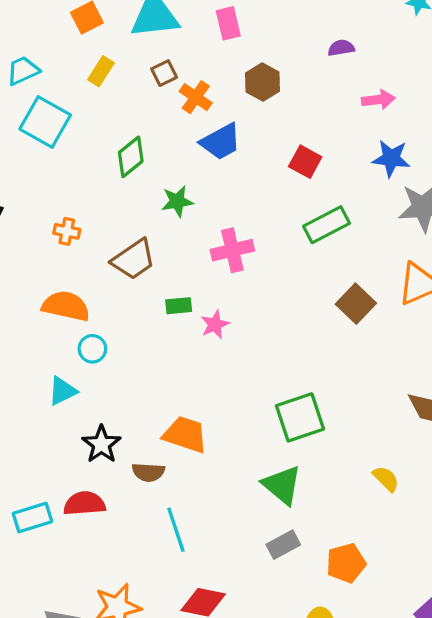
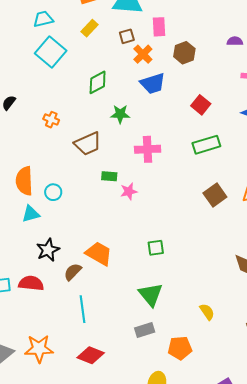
pink rectangle: (228, 23) -> (159, 27), moved
orange semicircle: (66, 306) -> (24, 181), moved, turned -116
green square: (300, 417) -> (156, 248), moved, size x0.6
brown semicircle: (148, 472) -> (73, 272), turned 120
yellow semicircle: (386, 479) -> (207, 312), moved

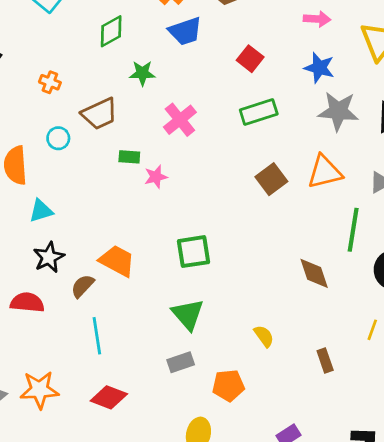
pink cross: (148, 149) -> (180, 120), turned -35
cyan circle: (53, 192) -> (58, 138), moved
cyan triangle: (31, 214) -> (41, 211), moved
green square: (156, 248) -> (193, 252), size x1.5

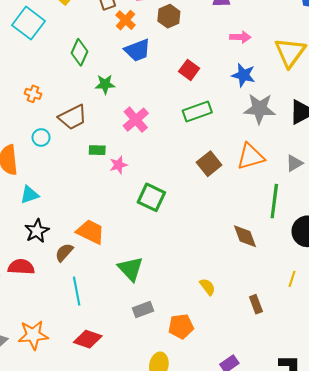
green diamond: (111, 31) -> (79, 52), turned -35
green square: (193, 252) -> (151, 197), moved, turned 36
green triangle: (188, 314) -> (131, 269), moved

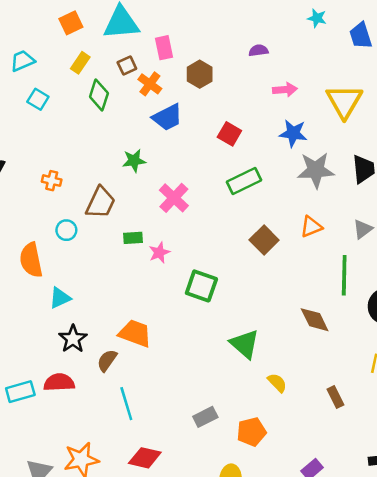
cyan square: (28, 23) -> (38, 99), size x0.6
green diamond: (79, 52) -> (99, 95), moved
brown trapezoid: (73, 117) -> (101, 203), turned -32
orange triangle: (251, 157) -> (311, 227), size x0.7
green triangle: (131, 269) -> (245, 344), moved

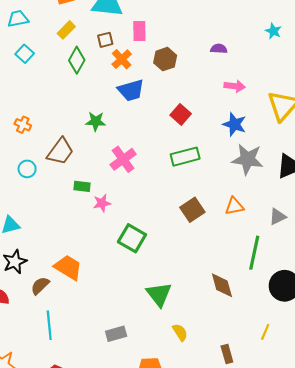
gray rectangle: (205, 417) -> (116, 334), moved

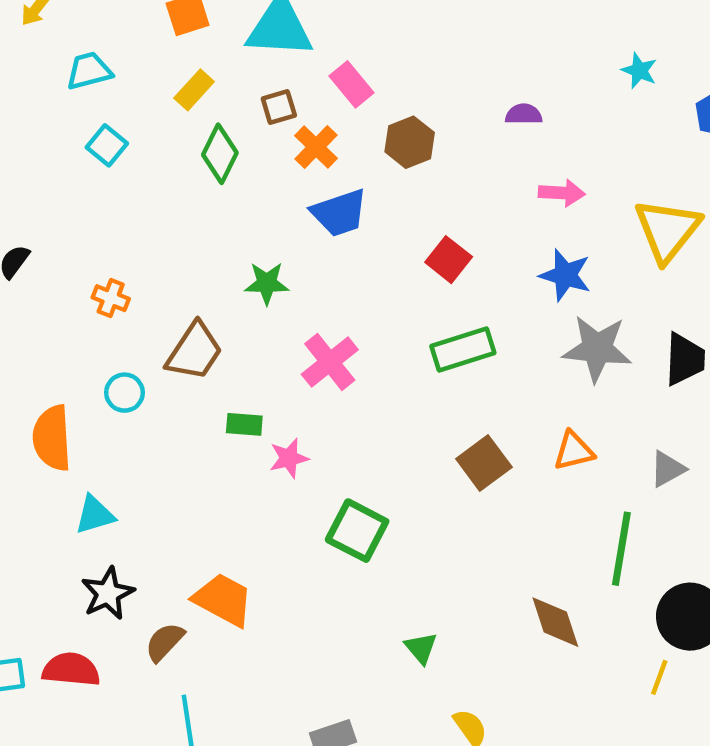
pink rectangle: (139, 31) -> (351, 84), turned -36
green triangle: (159, 294) -> (421, 648), size x0.6
yellow line: (265, 332) -> (659, 677), moved

